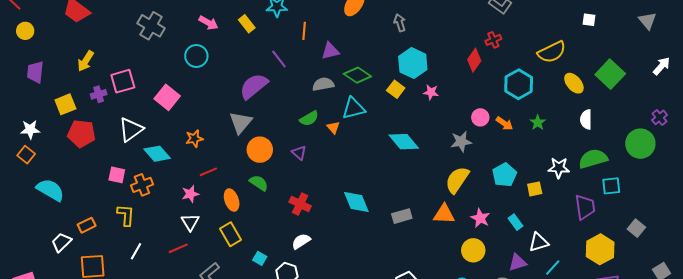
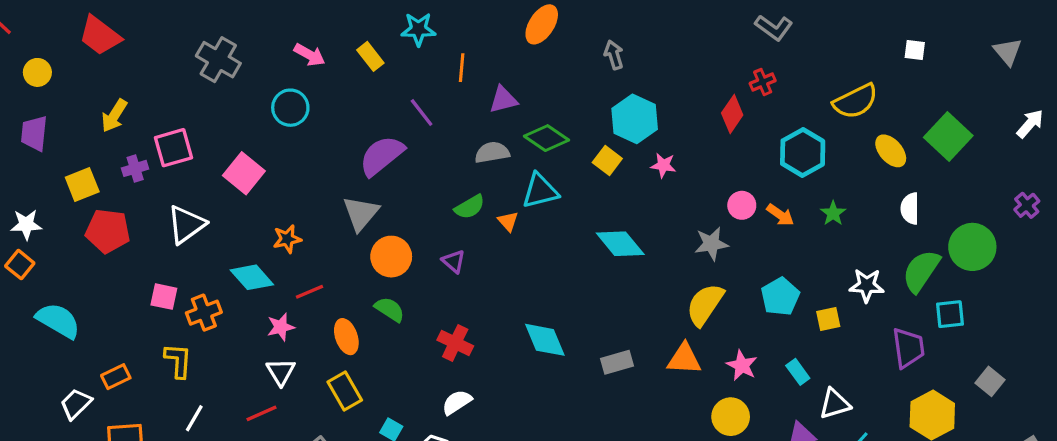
yellow circle: (25, 31) -> (37, 72), moved
green circle: (640, 144) -> (972, 247), moved
cyan diamond: (157, 154) -> (252, 277), moved
green semicircle: (593, 159) -> (921, 271), turned -40

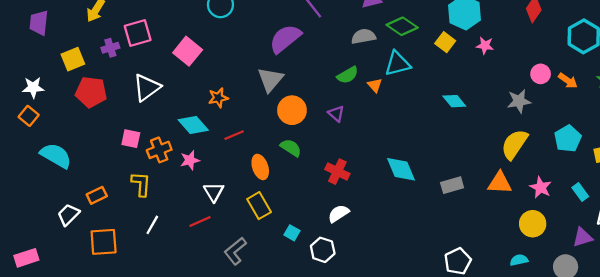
cyan diamond: (620, 244) -> (454, 101), size x0.7
pink star: (281, 327) -> (190, 160), moved

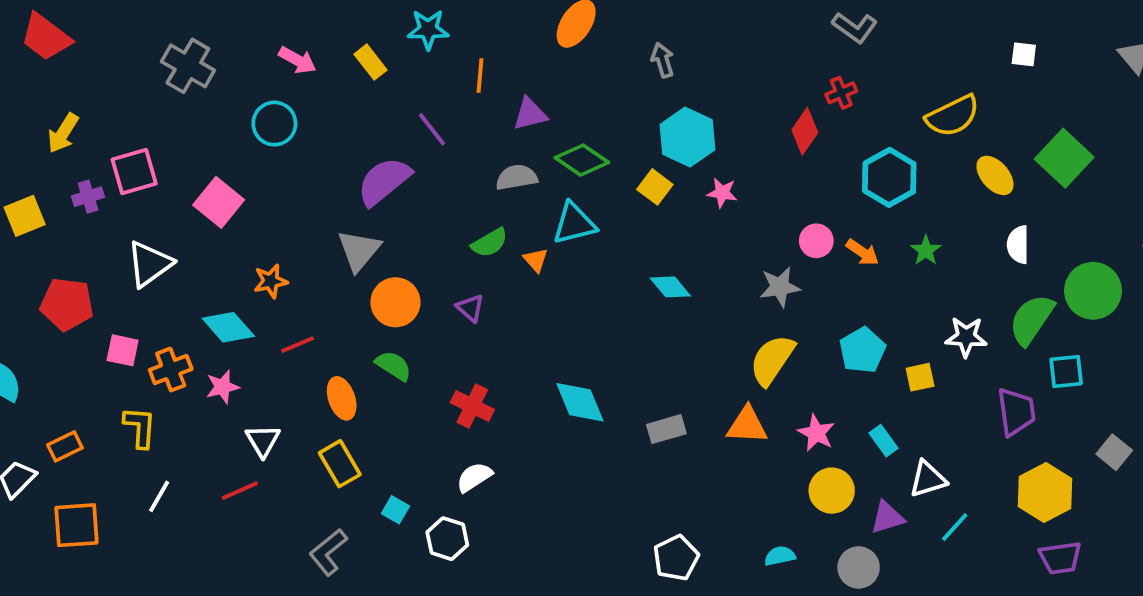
red pentagon: (91, 92) -> (67, 304), moved
yellow circle: (533, 224) -> (832, 491), moved
gray L-shape: (235, 251) -> (328, 552), moved

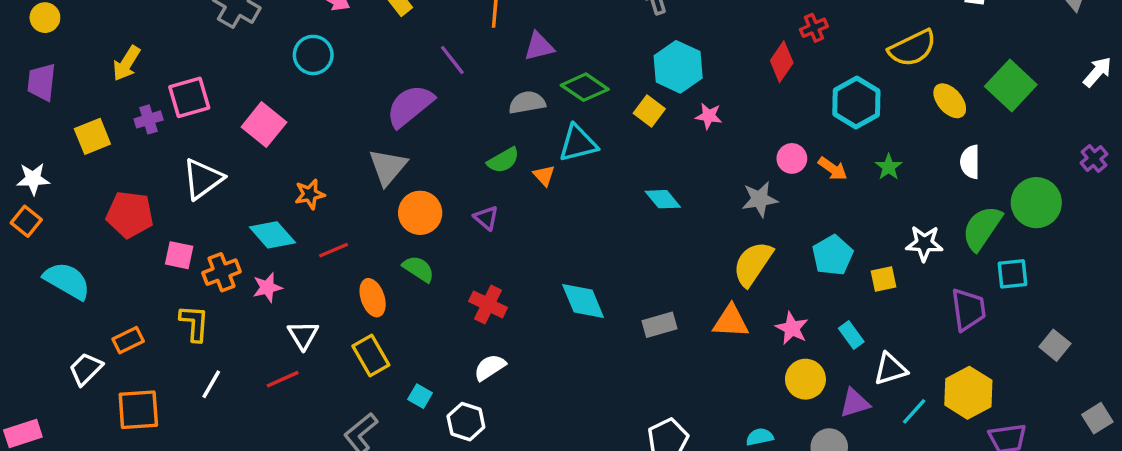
yellow hexagon: (1045, 493) -> (968, 393), moved

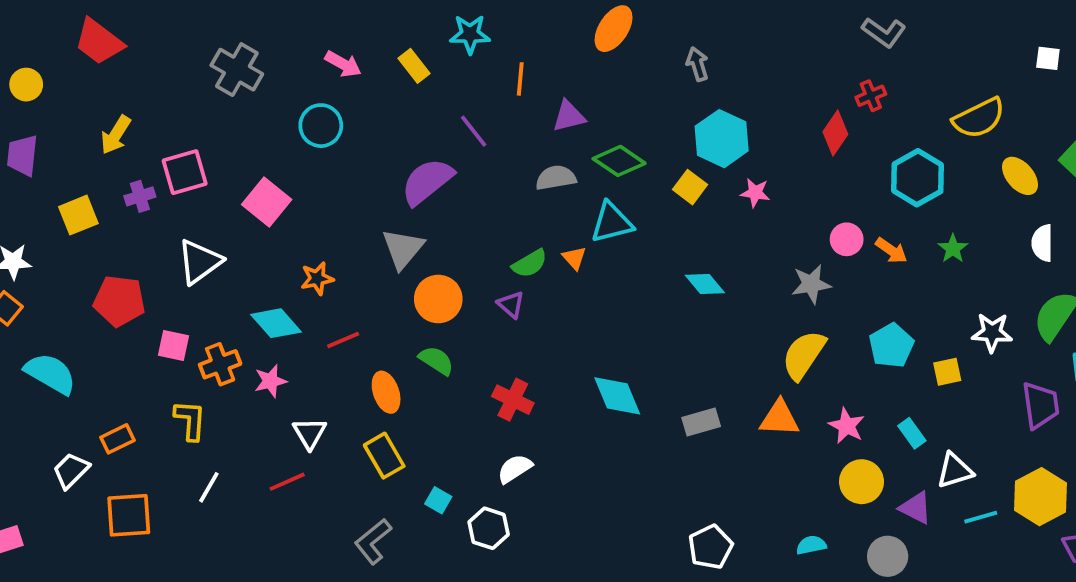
green semicircle: (503, 160) -> (530, 264), moved
purple triangle: (855, 403) -> (916, 508), turned 44
cyan line: (914, 411) -> (981, 517), turned 32

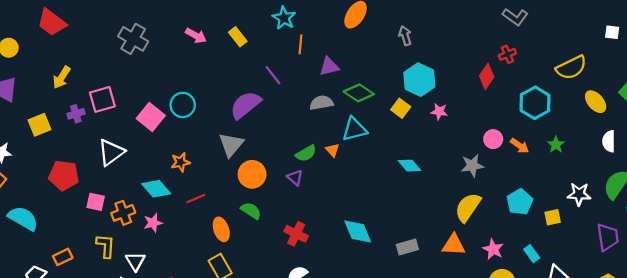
cyan star: (470, 34) -> (284, 18), moved, turned 30
cyan circle: (321, 126) -> (183, 105), moved
white triangle: (310, 433) -> (135, 261), moved

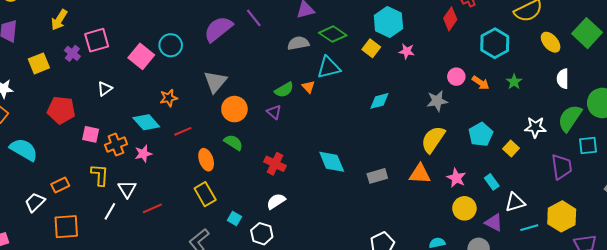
purple semicircle: (245, 105) -> (218, 29), moved
purple cross: (76, 114) -> (72, 53), turned -35
white triangle: (111, 152) -> (105, 89), size x0.6
cyan diamond: (409, 166) -> (379, 101), turned -65
yellow square: (553, 217) -> (511, 149), turned -35

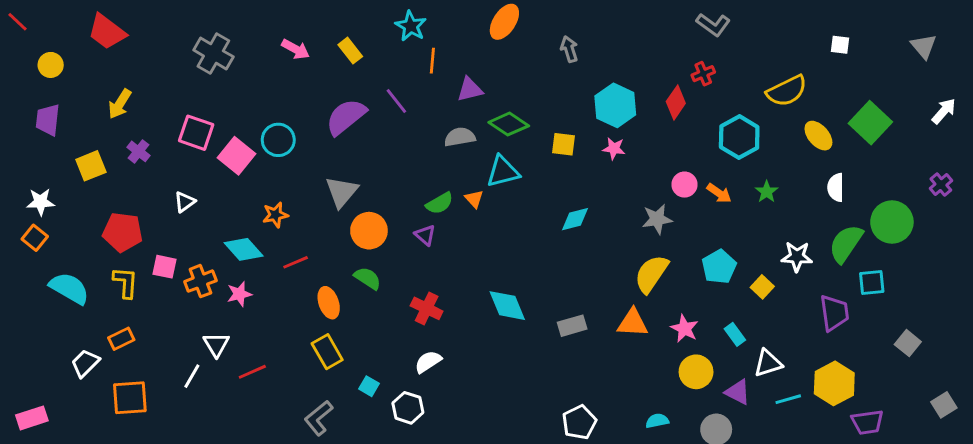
cyan hexagon: (388, 22) -> (615, 105), moved
pink square: (97, 40) -> (196, 133), moved, turned 35
yellow square: (371, 48) -> (563, 144), turned -30
yellow L-shape: (100, 175) -> (126, 283), moved

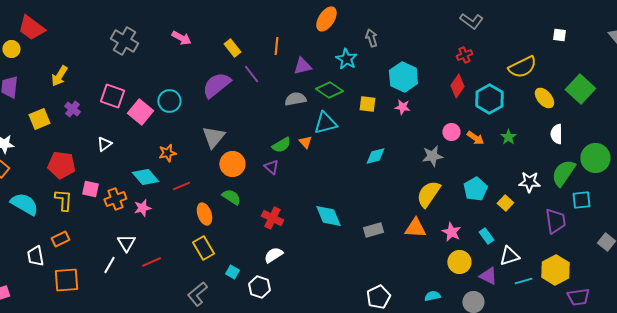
cyan star: (411, 26) -> (346, 59), moved
red trapezoid: (107, 32) -> (31, 28), moved
yellow rectangle: (350, 51) -> (232, 48), moved
red diamond: (676, 102) -> (457, 86), moved
white trapezoid: (85, 363) -> (35, 256), turned -55

